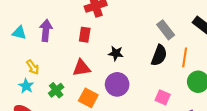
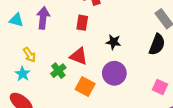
red triangle: (82, 68) -> (79, 56), turned 30
green cross: (56, 90) -> (58, 71), moved

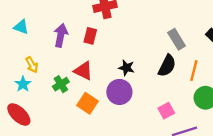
purple arrow: (43, 18) -> (61, 35), moved
black star: (113, 42) -> (126, 68), moved
pink square: (160, 87) -> (166, 111), turned 32

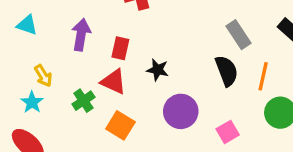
red rectangle: (90, 36) -> (120, 48), moved
black semicircle: (167, 66) -> (227, 71), turned -45
black star: (126, 68) -> (158, 70), moved
purple circle: (119, 92) -> (181, 111), moved

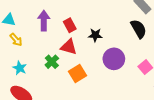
red rectangle: (120, 48) -> (70, 25), turned -32
yellow arrow: (43, 76) -> (16, 40), moved
orange square: (120, 125) -> (77, 74), turned 36

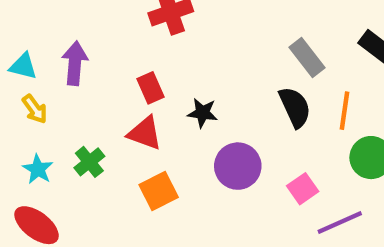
purple arrow: (44, 21) -> (75, 63), moved
green cross: (52, 62) -> (89, 162), moved

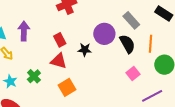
purple circle: (238, 166) -> (104, 34), moved
pink square: (303, 189) -> (133, 73), moved

